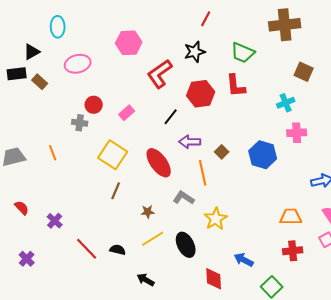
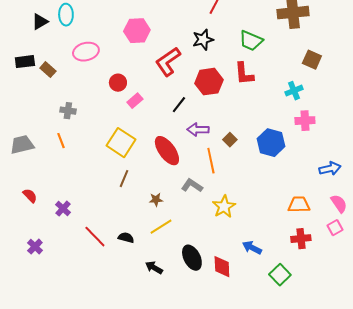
black triangle: (32, 52) -> (40, 22), moved
red circle: (94, 105) -> (118, 83), moved
gray cross: (80, 123) -> (68, 111), moved
black ellipse: (186, 245) -> (192, 258), moved

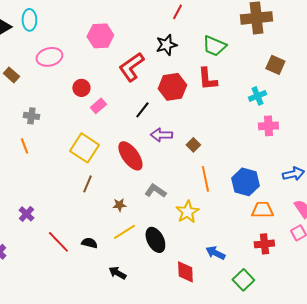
blue hexagon: (271, 143) -> (245, 182), moved
orange line: (211, 161) -> (205, 179), moved
black ellipse: (192, 258) -> (155, 240), moved

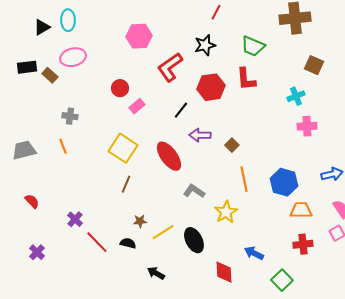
pink ellipse: (49, 57) -> (73, 57), moved
brown star: (119, 205) -> (140, 221), moved
purple cross: (26, 214) -> (75, 219), moved

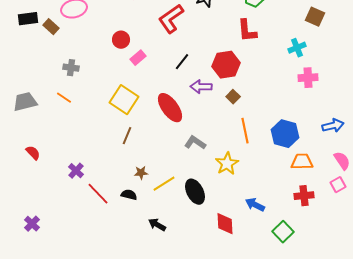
red hexagon: (211, 87) -> (226, 65), moved
orange line: (63, 146) -> (64, 98), turned -35
purple cross: (37, 252) -> (32, 224), moved

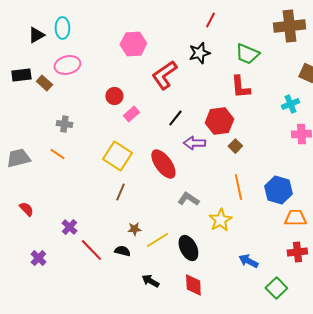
brown square: (233, 97) -> (235, 146), moved
purple cross: (32, 224) -> (38, 258), moved
red diamond: (225, 224) -> (193, 285), moved

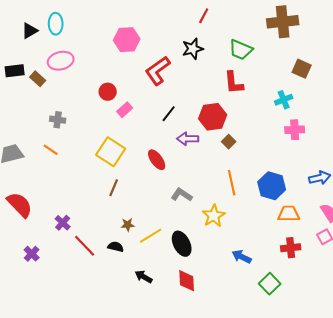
red ellipse: (163, 164) -> (157, 160), size x0.7
red semicircle: (26, 209) -> (20, 205), size x1.8

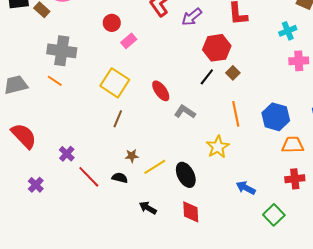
black line: (169, 114) -> (207, 77), moved
gray cross: (58, 120) -> (62, 51), size x1.8
purple arrow: (188, 139) -> (192, 17), moved, turned -40
gray L-shape: (182, 195) -> (185, 112), moved

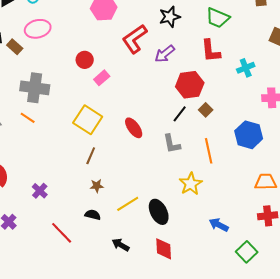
cyan cross: (288, 31) -> (246, 68), moved
gray L-shape: (185, 112) -> (172, 144), moved, turned -135
blue hexagon: (276, 117) -> (249, 135), moved
brown star: (132, 156) -> (97, 186), moved
red line: (89, 177) -> (62, 233), moved

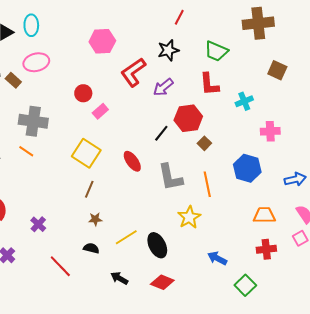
black line: (180, 114) -> (161, 133), moved
gray L-shape: (172, 144) -> (170, 177), size x1.4
red diamond: (164, 249) -> (162, 282), turned -65

